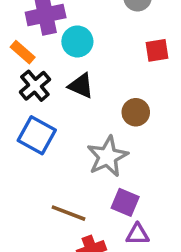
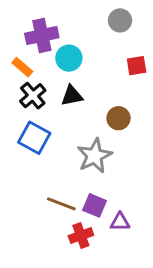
black triangle: (81, 86) -> (72, 96), turned -35
purple square: (125, 202) -> (94, 205), moved

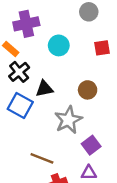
cyan circle: (69, 58) -> (59, 45), moved
black triangle: (72, 96) -> (44, 89), moved
purple square: (94, 205) -> (91, 145), moved, turned 30

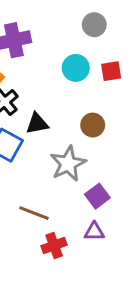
cyan circle: (59, 45) -> (76, 68), moved

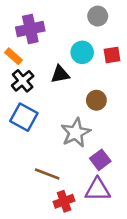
black triangle: (37, 124) -> (60, 74), moved
purple triangle: (94, 232) -> (98, 190), size x1.5

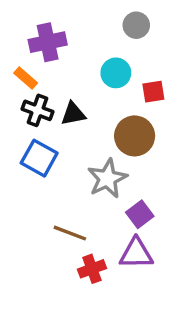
red square: (112, 55) -> (153, 92), moved
black triangle: (60, 74) -> (73, 114), moved
black cross: (23, 81) -> (37, 110), turned -30
brown circle: (96, 100) -> (135, 136), size x1.5

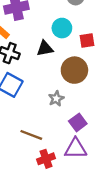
black triangle: (73, 114) -> (45, 48), moved
gray star: (107, 179) -> (56, 99), size x0.6

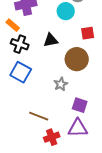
cyan circle: (62, 28) -> (66, 11), moved
purple square: (78, 122) -> (80, 105), turned -35

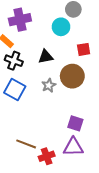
gray star: (61, 84) -> (49, 85), moved
brown line: (39, 116) -> (26, 144), moved

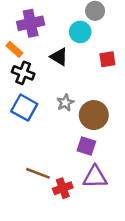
black triangle: (46, 57) -> (59, 57), moved, turned 42
brown circle: (72, 76) -> (94, 115), moved
purple square: (75, 123) -> (86, 146), moved

